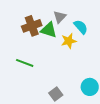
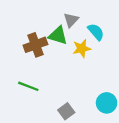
brown cross: (32, 26) -> (35, 45), moved
green line: (25, 63) -> (28, 86), moved

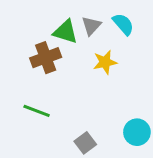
cyan semicircle: (96, 32) -> (123, 24), moved
green triangle: (58, 35) -> (65, 32), moved

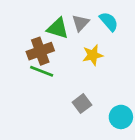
green line: (37, 111) -> (42, 71), moved
gray square: (85, 143) -> (82, 104), moved

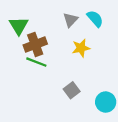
green triangle: (58, 28) -> (19, 26), moved, turned 42

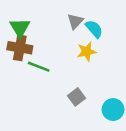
cyan semicircle: (95, 19) -> (94, 29), moved
brown cross: (35, 44) -> (20, 48), moved, turned 30

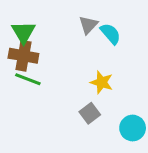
yellow star: (87, 52) -> (102, 82), moved, turned 30
green line: (39, 67) -> (28, 79), moved

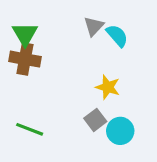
green line: (28, 79) -> (30, 129), moved
cyan circle: (133, 128) -> (120, 131), moved

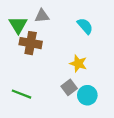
gray triangle: (94, 26) -> (42, 16), moved, turned 42
brown cross: (25, 59) -> (31, 43), moved

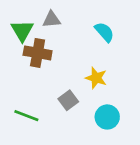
gray square: (69, 87) -> (68, 100), moved

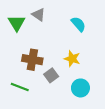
gray triangle: (52, 19) -> (39, 15), turned 40
brown cross: (38, 53) -> (32, 60), moved

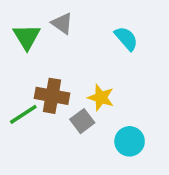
yellow star: (72, 59) -> (101, 98), moved
green line: (20, 87) -> (23, 114), moved, turned -54

